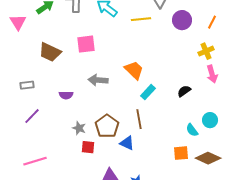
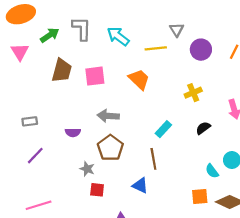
yellow cross: (206, 51) -> (193, 93), moved
brown trapezoid: (50, 52) -> (62, 71), moved, turned -100
orange trapezoid: (134, 70) -> (139, 79), moved
brown pentagon: (107, 126) -> (110, 148), moved

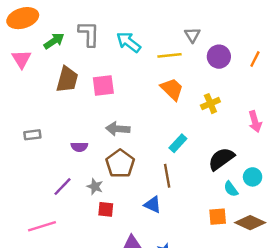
orange trapezoid: (139, 79) -> (172, 89), moved
black semicircle: (203, 128) -> (221, 159), moved, size x1.6
purple line: (35, 156) -> (62, 187), moved

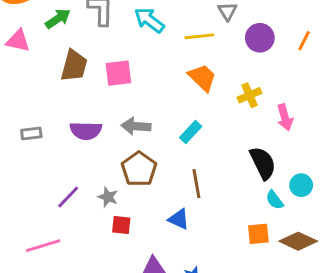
pink triangle: (22, 59) -> (18, 41), turned -45
pink arrow: (255, 122) -> (285, 117), moved
cyan rectangle: (178, 143) -> (191, 132), moved
purple semicircle: (79, 147) -> (86, 131), moved, size x1.5
black semicircle: (221, 159) -> (263, 163), turned 100

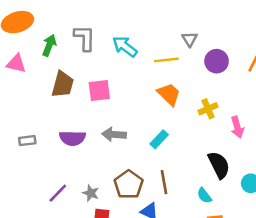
green arrow: (58, 19) -> (49, 45), turned -35
brown pentagon: (139, 169) -> (129, 185), moved
cyan semicircle: (275, 200) -> (204, 196), moved

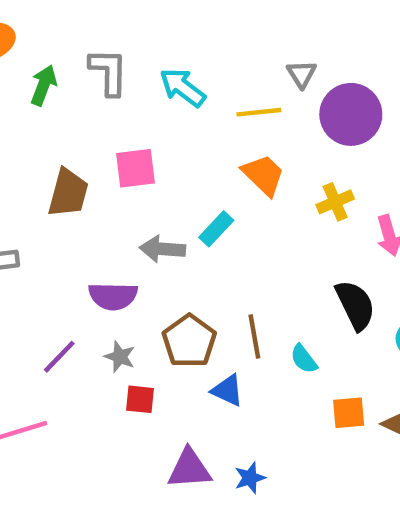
purple circle: (217, 61) -> (351, 114), size x1.4
brown trapezoid: (63, 84) -> (68, 193), moved
purple semicircle: (72, 138) -> (113, 296), moved
cyan rectangle: (159, 139) -> (216, 229), moved
cyan semicircle: (204, 196) -> (304, 359), moved

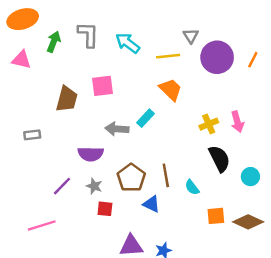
yellow cross: (335, 202) -> (209, 124), moved

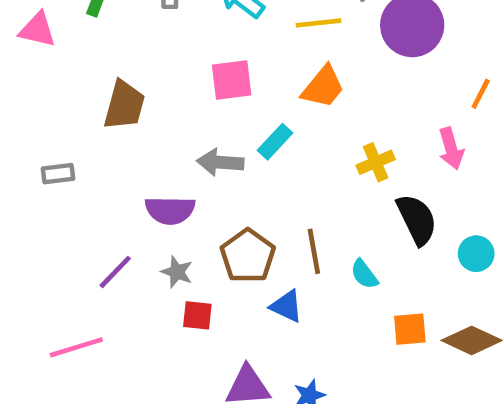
orange line: (253, 60) -> (481, 94), moved
pink square: (103, 86) -> (232, 80), moved
orange trapezoid: (171, 89) -> (323, 87), turned 85
yellow cross: (209, 124) -> (376, 162), moved

